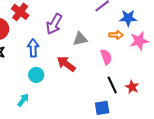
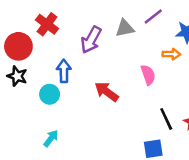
gray triangle: (80, 39) -> (125, 28), moved
pink semicircle: (106, 57) -> (148, 75), moved
cyan circle: (36, 75) -> (50, 94), moved

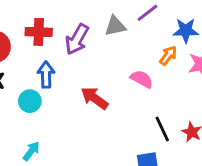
red cross: (47, 24) -> (39, 32), moved, turned -35
orange arrow: (171, 54) -> (168, 56), turned -54
pink semicircle: (148, 75) -> (142, 79), turned -42

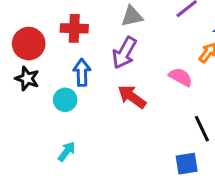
gray triangle: (115, 26) -> (132, 16), moved
purple arrow: (77, 39) -> (124, 53), moved

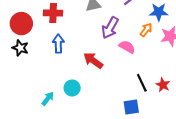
purple arrow: (124, 53) -> (110, 28), moved
cyan circle: (65, 100) -> (72, 88), moved

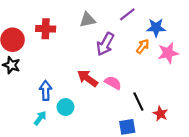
blue arrow: (58, 44) -> (46, 90), moved
pink semicircle: (127, 47) -> (113, 83), moved
red star: (163, 85) -> (160, 114), moved

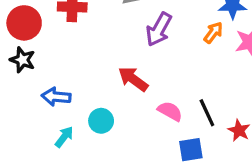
pink semicircle: (113, 83) -> (170, 111), moved
blue arrow: (46, 90) -> (56, 97), moved, turned -84

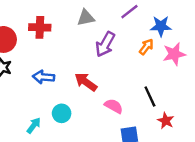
blue arrow: (56, 97) -> (43, 77), moved
black line: (207, 113) -> (150, 96), moved

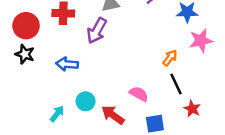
purple arrow: (105, 44) -> (97, 31), moved
orange arrow: (146, 47) -> (170, 58), moved
red arrow: (86, 82) -> (113, 115), moved

